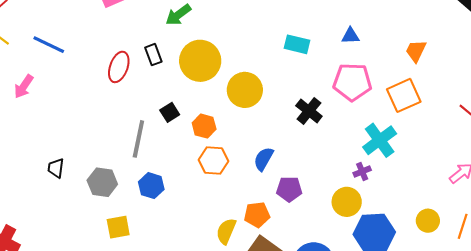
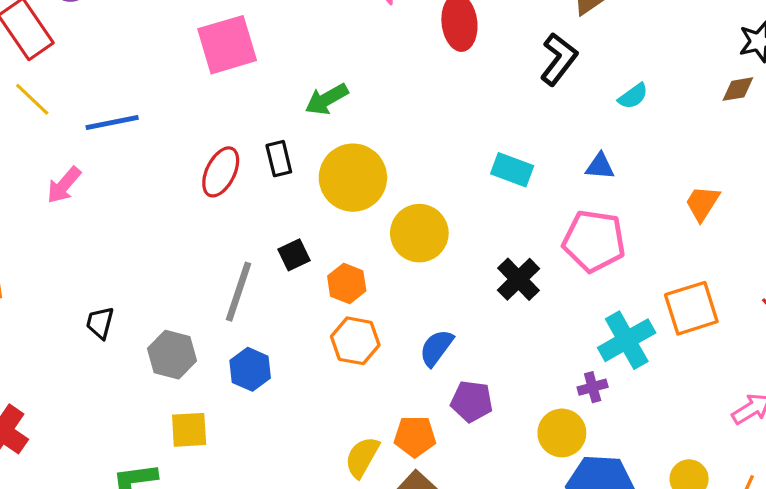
blue line: (49, 45) -> (112, 122), turned -44
orange square: (404, 95) -> (691, 308), moved

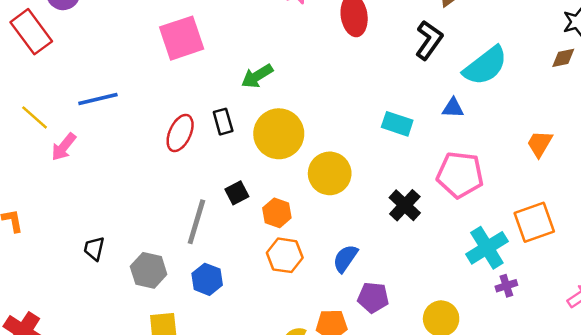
cyan semicircle: (633, 96) -> (485, 66), size x2.0
yellow line: (32, 99) -> (35, 117), moved
blue triangle: (600, 166) -> (453, 108), moved
purple cross: (593, 387) -> (506, 286), moved

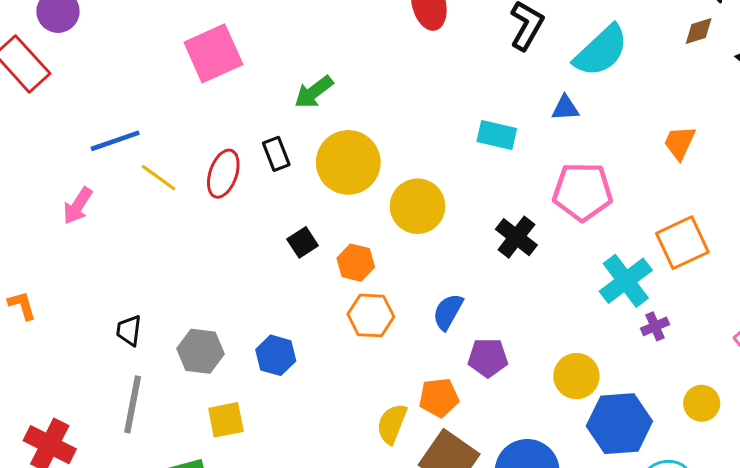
yellow line: (35, 117) -> (159, 178), moved
gray line: (196, 222) -> (133, 404), moved

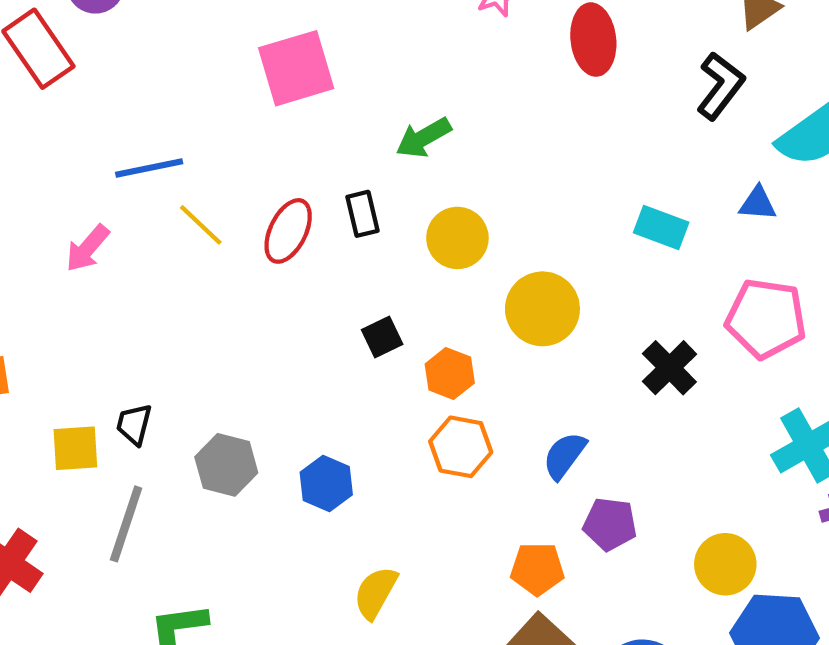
yellow circle: (348, 162) -> (457, 238), size x0.7
yellow square: (226, 420) -> (75, 448), moved
yellow semicircle: (392, 424) -> (376, 593), moved

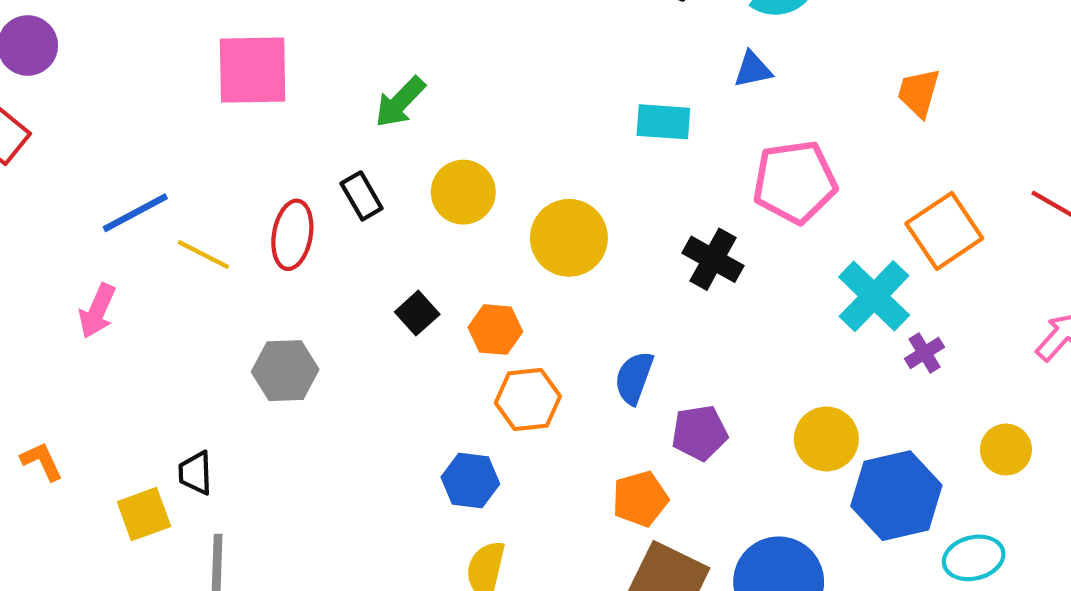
pink square: (296, 68) -> (253, 70), turned 32
gray hexagon: (226, 465) -> (285, 371), moved
blue hexagon: (326, 483) -> (470, 480), moved

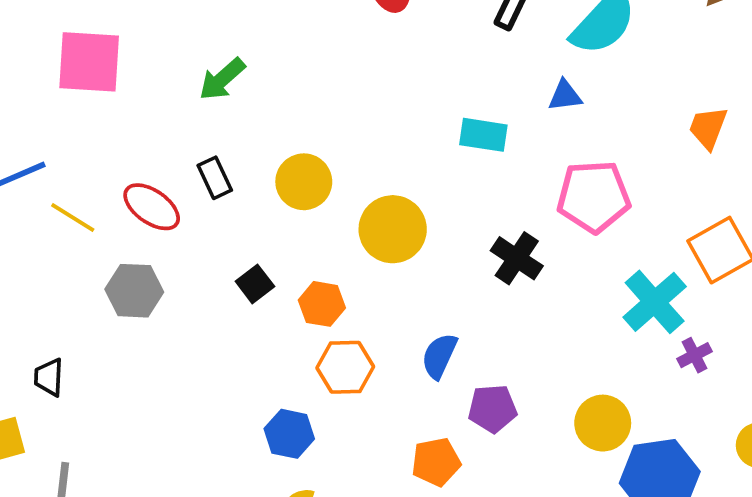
pink square: (253, 70) -> (89, 62), moved
green arrow: (400, 102) -> (222, 79), moved
red ellipse: (292, 235) -> (152, 207), turned -70
gray hexagon: (285, 371) -> (134, 291), moved
black trapezoid: (195, 473) -> (49, 377), moved

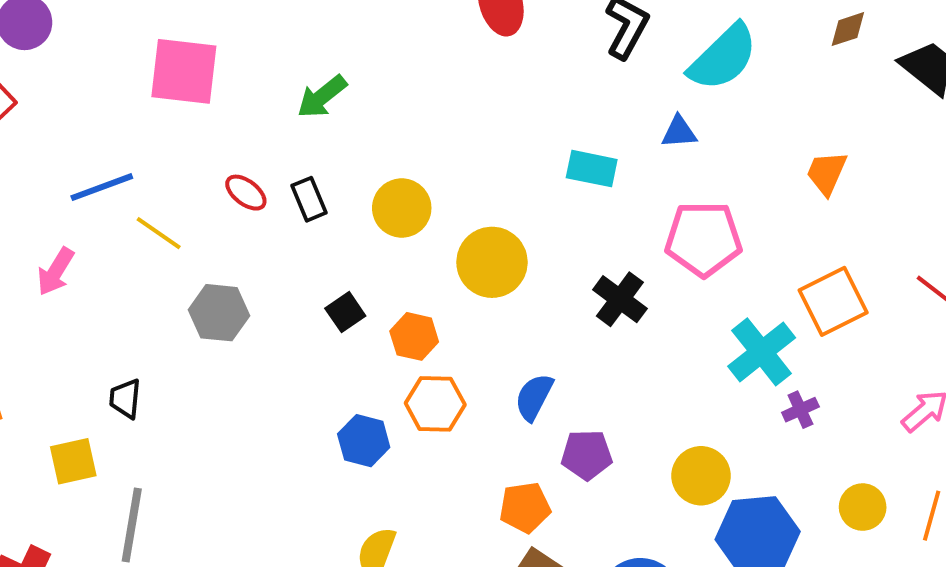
red ellipse: (152, 207) -> (246, 193), moved, size x0.7
blue hexagon: (289, 434) -> (364, 441), moved

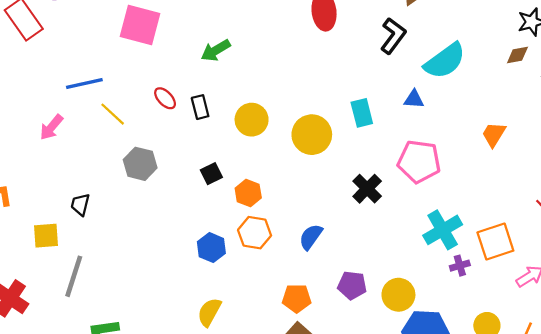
cyan rectangle: (592, 169) -> (362, 113), turned 56
yellow circle: (492, 262) -> (312, 135), moved
orange square: (833, 301) -> (495, 242), moved
purple pentagon: (587, 455) -> (352, 285), moved

